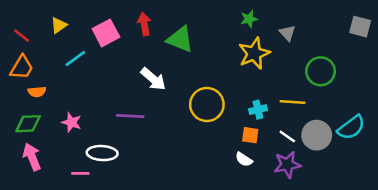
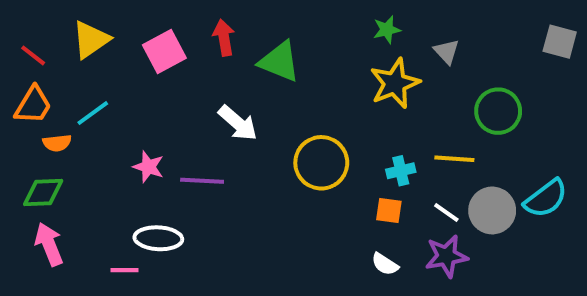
yellow triangle: (59, 25) -> (91, 40), size x1.5
cyan line: (75, 59) -> (93, 113), moved
pink star: (71, 122) -> (148, 167), moved
white semicircle: (244, 159) -> (385, 264), moved

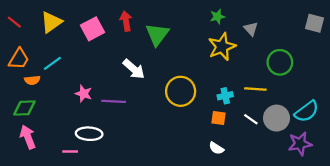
red line: (33, 55) -> (14, 22), moved
green triangle: (280, 61) -> (157, 34), turned 45
purple star: (446, 256) -> (300, 144), moved

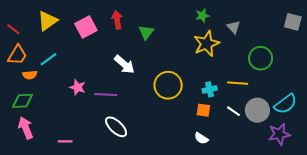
red line: (14, 22) -> (13, 29), moved
green triangle: (157, 34) -> (146, 32), size x0.7
white ellipse: (89, 134) -> (116, 127), moved, turned 40

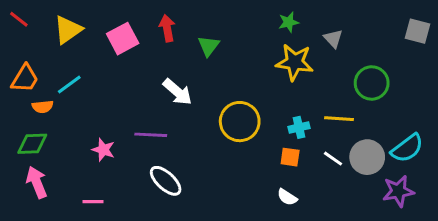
red line: (13, 29) -> (19, 19), moved
yellow star: (206, 44) -> (295, 62), turned 30
pink star: (78, 87) -> (103, 150), moved

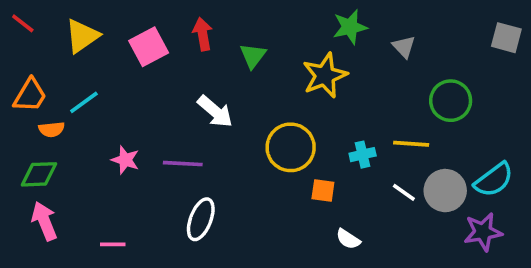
green star: (289, 22) -> (350, 27), size x1.4
yellow star: (295, 62) -> (325, 75), moved, turned -30
pink star: (103, 150) -> (125, 160), moved
orange square: (290, 157) -> (323, 191), moved
white ellipse: (166, 181) -> (201, 219), turned 68

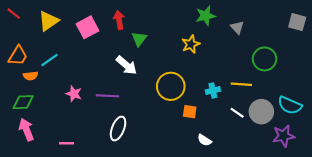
green triangle: (253, 56) -> (139, 39), moved
yellow star: (325, 75) -> (191, 44), size x0.7
cyan semicircle: (494, 180) -> (290, 105), turned 60

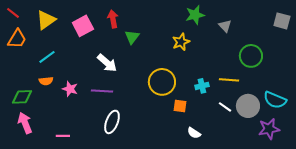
orange trapezoid: (18, 56) -> (17, 39), moved
white arrow: (126, 65) -> (107, 63), moved
orange semicircle: (31, 76) -> (46, 81), moved

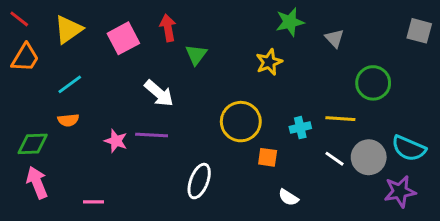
pink star: (70, 89) -> (116, 141), moved
white ellipse: (112, 122) -> (199, 181), moved

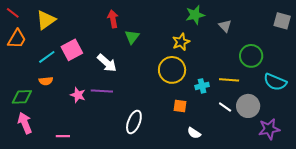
pink square: (123, 38) -> (72, 50), moved
yellow circle: (241, 122) -> (172, 70), moved
cyan semicircle: (409, 148) -> (275, 82), moved

